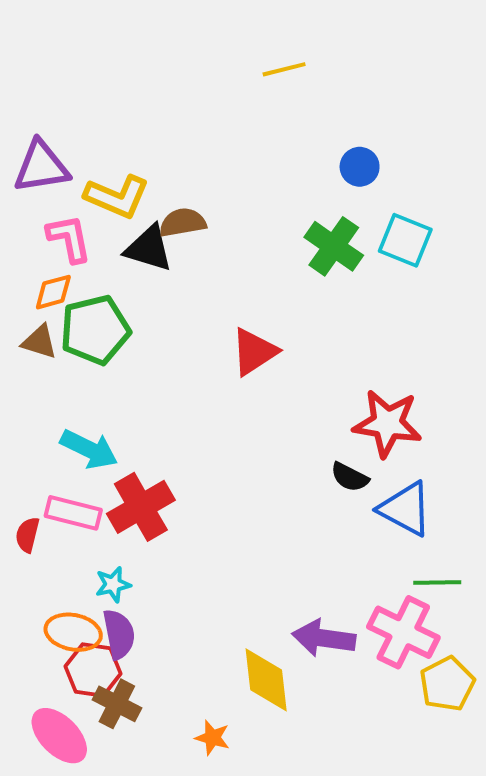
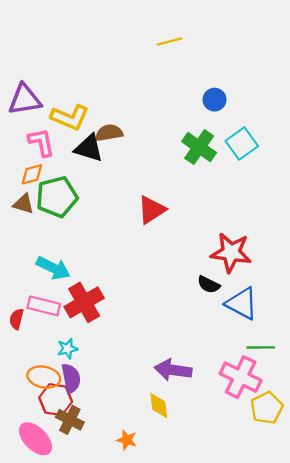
cyan square: (405, 240) -> (242, 143), turned 32
purple arrow: (324, 638) -> (173, 370), moved
yellow diamond: (266, 680) -> (159, 406), size x0.7

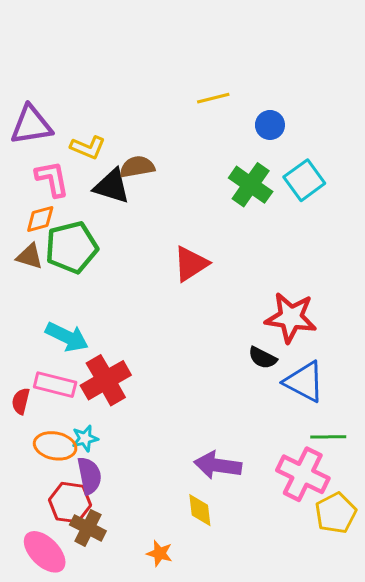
yellow line: (169, 41) -> (213, 98), moved
yellow L-shape: (70, 117) -> (88, 147), size x0.7
orange ellipse: (44, 377) -> (55, 446), moved

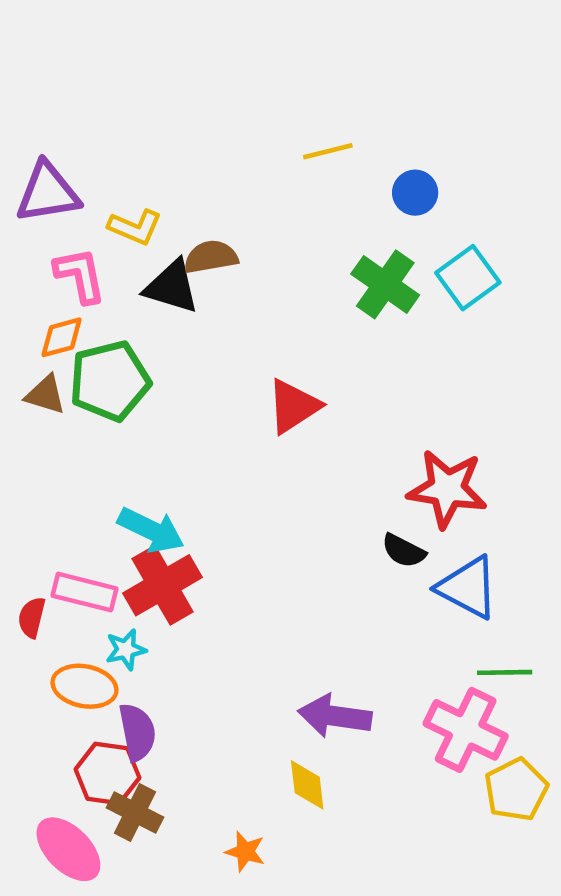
cyan arrow: (67, 337) -> (151, 530), moved
cyan star: (85, 438) -> (126, 650), moved

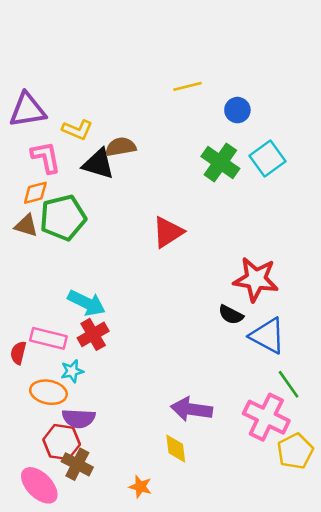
red cross: (163, 585) -> (93, 334), size x0.7
green line: (505, 672) -> (289, 384), turned 56
purple semicircle: (137, 732) -> (79, 418), turned 104

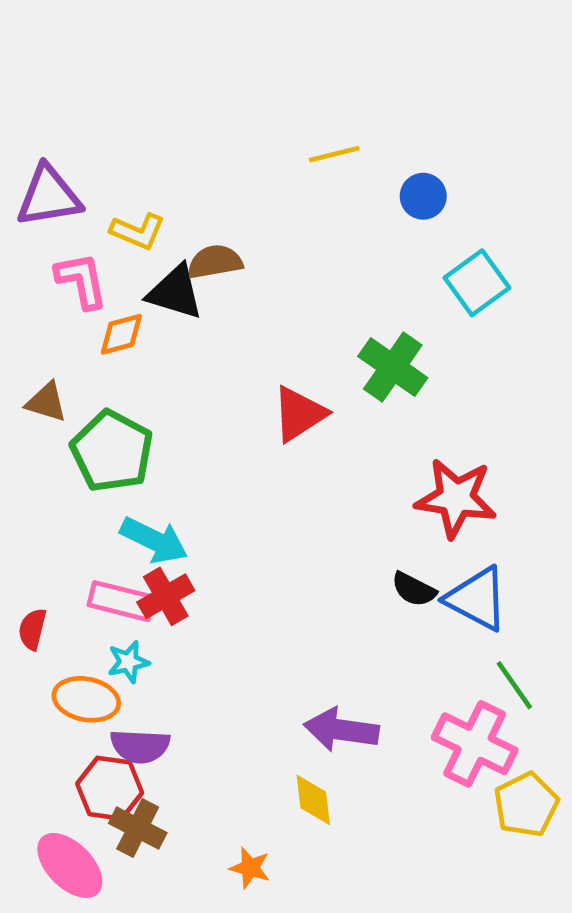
green cross: (220, 163) -> (393, 367), moved
orange diamond: (35, 193) -> (121, 334), moved
green pentagon: (63, 218) -> (112, 451), moved, turned -30
black semicircle: (231, 315) -> (414, 589), moved
pink rectangle: (48, 338) -> (121, 601), moved

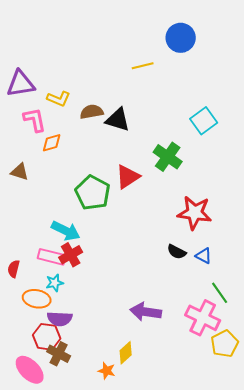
blue circle: (423, 196) -> (181, 38), moved, size x1.5
black triangle: (175, 292) -> (118, 120), moved
green pentagon: (112, 451) -> (93, 193), moved
blue triangle: (477, 599) -> (204, 256), size x0.6
yellow diamond: (313, 800) -> (126, 353), moved, turned 55

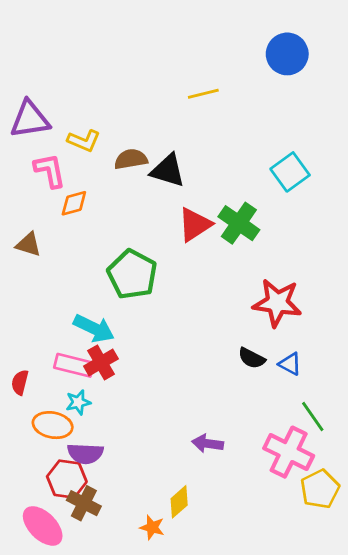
blue circle: (181, 38) -> (287, 54), moved
red triangle: (128, 177) -> (195, 225), moved
purple arrow: (146, 312) -> (208, 444), size x0.7

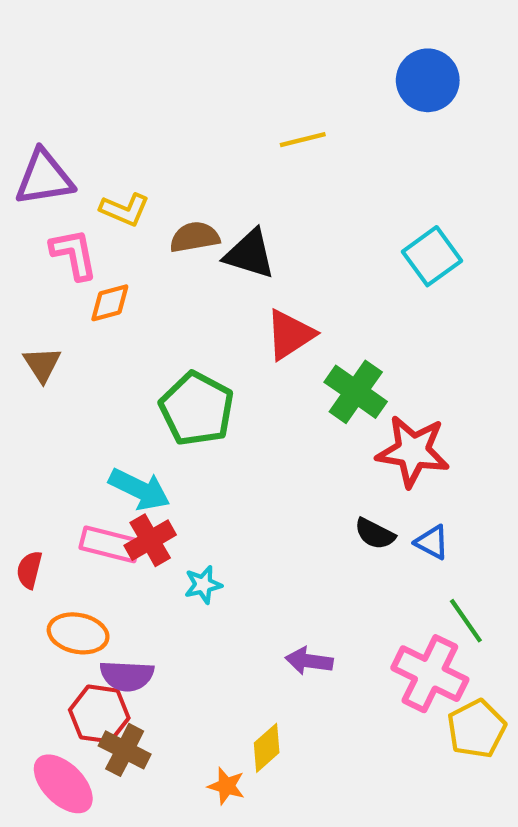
green cross: (239, 223) -> (356, 392), moved
brown triangle: (28, 244) -> (42, 364), turned 40
cyan star: (78, 402) -> (203, 585), moved

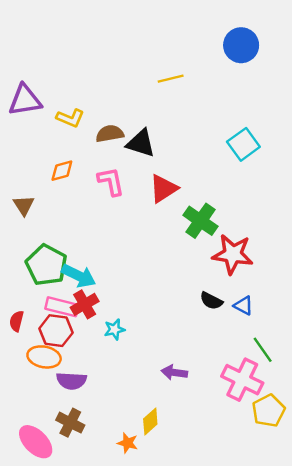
pink L-shape: (74, 254) -> (111, 181), moved
green pentagon: (197, 409) -> (46, 265), moved
red hexagon: (99, 714) -> (56, 331), moved

